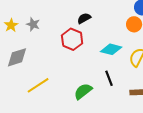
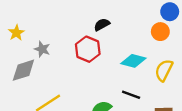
gray star: (33, 24) -> (42, 49), moved
black line: (109, 78) -> (131, 95), turned -49

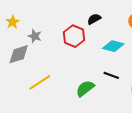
black semicircle: (102, 25) -> (94, 19), moved

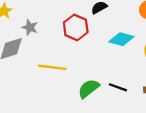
black line: (111, 75) -> (118, 87), moved
yellow line: (40, 82) -> (52, 67), moved, turned 40

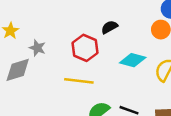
yellow line: (52, 67) -> (79, 81), moved

